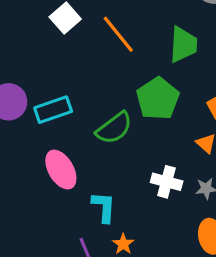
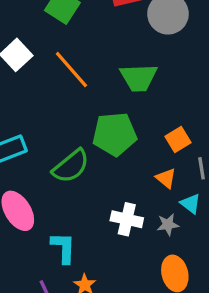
green trapezoid: (183, 45) -> (139, 78), turned 87
green pentagon: (158, 99) -> (115, 134), turned 30

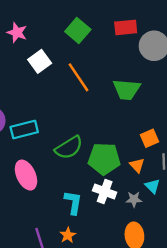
green pentagon: (115, 134) -> (104, 159), moved
cyan L-shape: (63, 248) -> (73, 202), moved

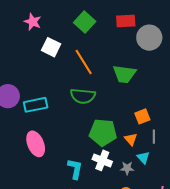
white square: (40, 61) -> (51, 47), turned -30
green semicircle: (69, 148) -> (83, 96), moved, turned 35

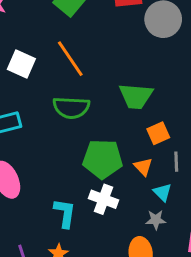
white square: (51, 47) -> (21, 64), moved
green trapezoid: (124, 74) -> (136, 96), moved
gray star: (127, 168) -> (156, 220), moved

